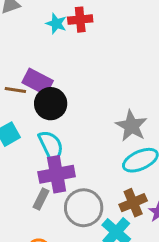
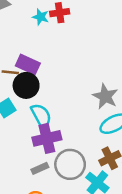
black circle: (51, 104) -> (26, 85), moved
gray rectangle: (41, 199) -> (40, 168), moved, turned 42

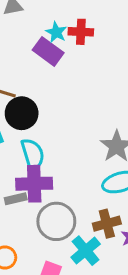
purple rectangle: (28, 64) -> (48, 51), moved
gray rectangle: (40, 168) -> (16, 199), moved

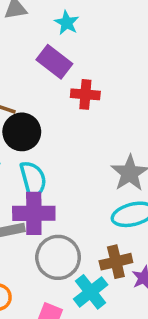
cyan star: (56, 32) -> (67, 23), moved
red cross: (81, 32) -> (85, 94), moved

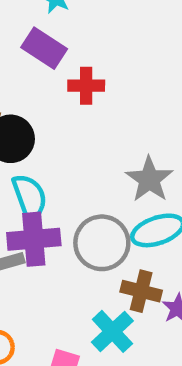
gray circle: (58, 257) -> (102, 243), moved
brown cross: (116, 262) -> (141, 291), turned 32

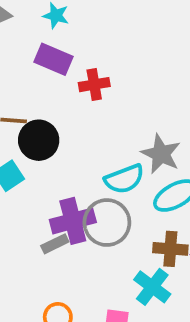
cyan semicircle: (29, 197) -> (124, 179), moved, turned 99
gray circle: (102, 243) -> (107, 223), moved

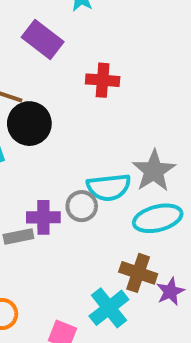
purple rectangle: (53, 59) -> (43, 39), moved
purple cross: (73, 221) -> (43, 217), size x0.7
gray circle: (107, 223) -> (82, 206), moved, size x0.6

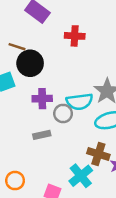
purple cross: (43, 217) -> (42, 99), moved
gray rectangle: (18, 236) -> (42, 135), moved

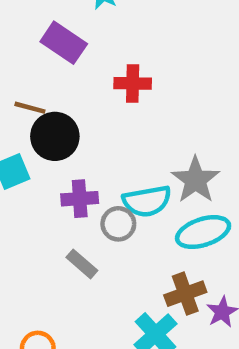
gray rectangle: (42, 135) -> (82, 264), turned 56
brown cross: (98, 154) -> (185, 294), turned -35

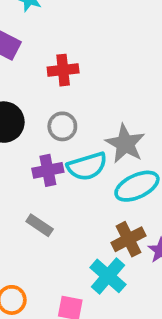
purple cross: (80, 199) -> (48, 170), moved
gray circle: (118, 224) -> (62, 126), moved

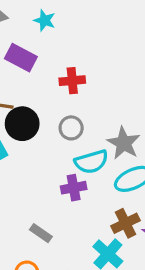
purple cross: (48, 170) -> (74, 188), moved
gray rectangle: (40, 225) -> (41, 233), moved

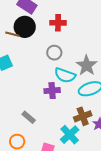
black circle: (22, 124) -> (25, 27), moved
cyan semicircle: (91, 162) -> (65, 75), turned 30

